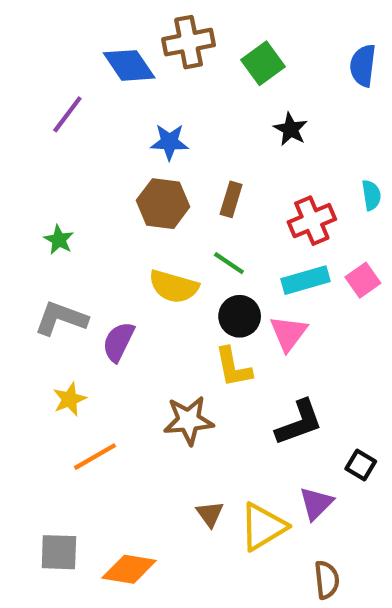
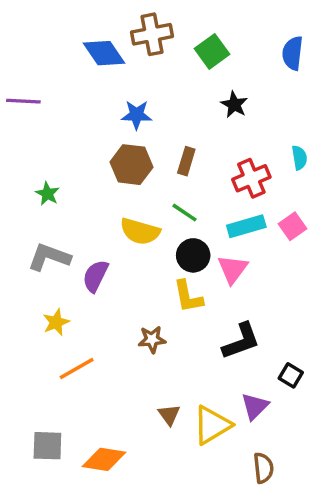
purple line: (67, 114) -> (23, 101), moved, turned 56
brown star: (189, 420) -> (152, 339), size x0.7

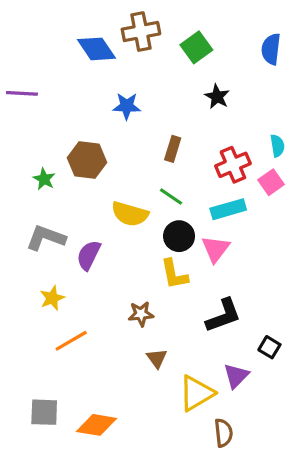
brown hexagon: (131, 165) -> (87, 160), moved
pink square: (293, 226) -> (271, 182), moved
brown triangle: (169, 415) -> (157, 358), moved
brown semicircle: (263, 468) -> (223, 433), moved

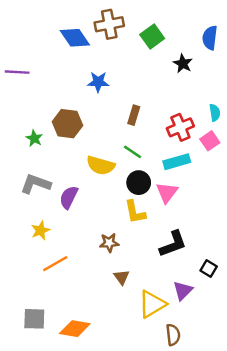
black star: (217, 97) -> (183, 64), moved

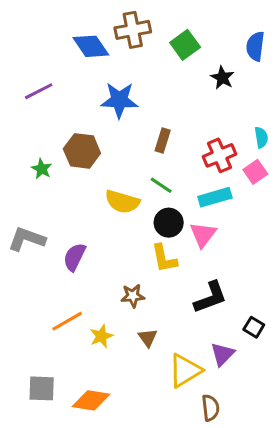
purple line: (17, 72) -> (39, 91), moved, turned -30
blue star: (98, 82) -> (119, 100), size x1.4
gray L-shape: (36, 184) -> (27, 239), moved
purple semicircle: (69, 197) -> (75, 257), moved
yellow star: (40, 230) -> (101, 336), moved

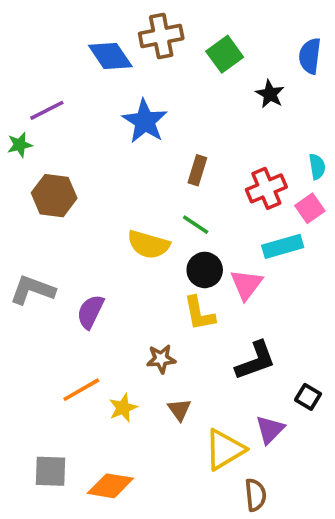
blue star: (119, 100) -> (145, 121), turned 30
brown hexagon: (82, 151) -> (54, 196), moved
green star: (42, 169) -> (20, 145), moved, turned 30
cyan rectangle: (215, 197) -> (283, 246), moved

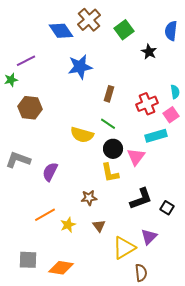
brown cross: (161, 36) -> (89, 20), turned -30
blue star: (145, 121) -> (80, 67), turned 30
black square: (308, 397) -> (167, 208), moved

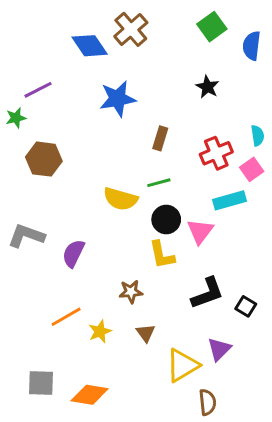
green square: (124, 30) -> (212, 27), moved
black star: (149, 52) -> (207, 87), moved
green line: (108, 124) -> (159, 183), turned -49

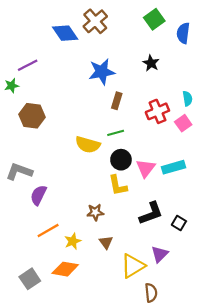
blue star: (118, 99) -> (102, 72), moved
cyan rectangle: (230, 200) -> (174, 167), moved
purple semicircle: (73, 253) -> (38, 195), moved
gray square: (41, 383) -> (30, 279), turned -36
orange diamond: (90, 395) -> (65, 269), moved

